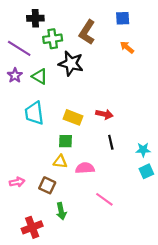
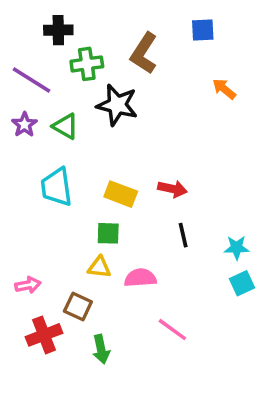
orange arrow: (127, 47) -> (224, 89), moved
pink arrow: (17, 182) -> (28, 285), moved
red cross: (32, 227) -> (44, 335), moved

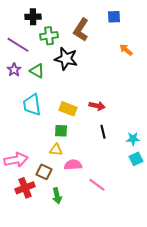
pink semicircle: (140, 278) -> (73, 165), moved
pink arrow: (28, 285) -> (16, 160), size x1.6

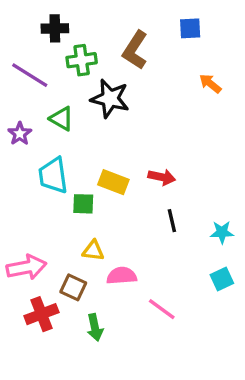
purple star: (14, 70) -> (20, 134), moved
green square: (61, 131) -> (83, 204), moved
cyan square: (136, 159) -> (222, 279), moved

